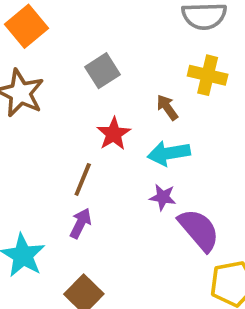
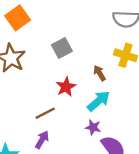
cyan arrow: (169, 153) -> (99, 101), turned 145
brown line: (83, 179) -> (45, 113), turned 36

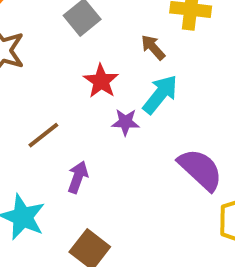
brown line: (45, 113) -> (43, 135), moved
purple star: (93, 127) -> (125, 122), moved

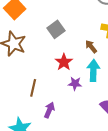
cyan arrow: (160, 94) -> (93, 71), turned -40
brown line: (43, 135) -> (33, 88), turned -42

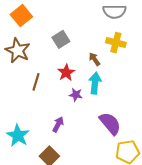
brown line: (33, 88) -> (36, 82), moved
purple arrow: (49, 110) -> (58, 124), moved

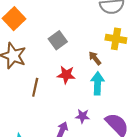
red star: (66, 73) -> (66, 75), turned -30
purple star: (76, 95) -> (83, 116), moved

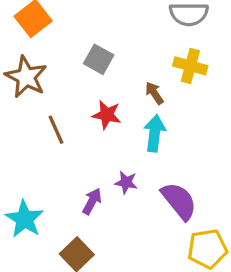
gray square: (58, 40) -> (99, 59), turned -30
brown line: (35, 87) -> (56, 130), turned -42

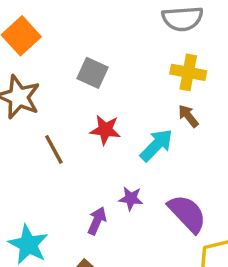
brown arrow: (154, 93) -> (188, 116), moved
cyan arrow: (155, 133) -> (156, 145), turned 42

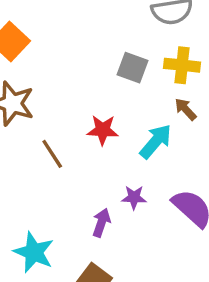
gray square: (92, 73) -> (132, 68), moved

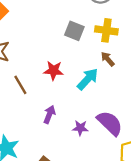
purple star: (134, 197) -> (80, 128), moved
purple arrow: (101, 223) -> (49, 115), moved

